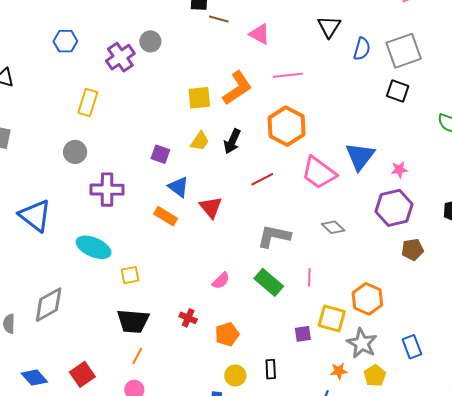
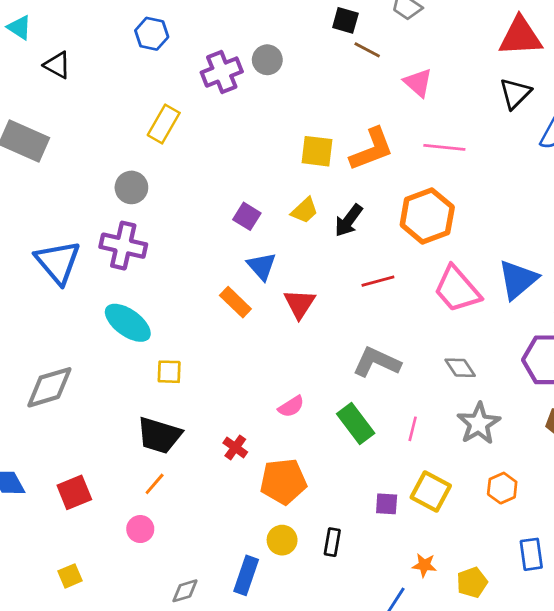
purple cross: (107, 190) -> (123, 246), moved
orange hexagon: (367, 299) -> (502, 488), moved, size x0.7
orange pentagon: (227, 334) -> (283, 481), size x1.4
gray star: (362, 343) -> (479, 424), moved

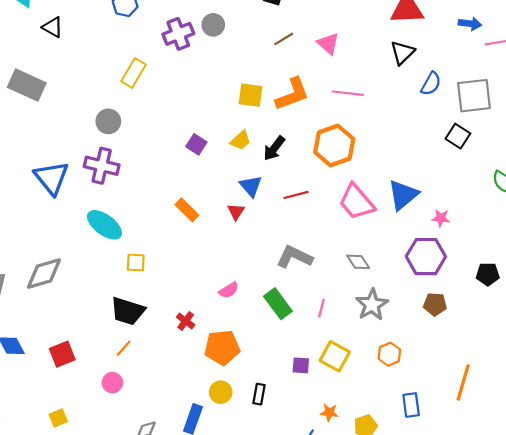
brown line: (367, 50) -> (284, 39), moved, turned -60
blue triangle: (262, 266) -> (251, 186), moved
red triangle: (300, 304) -> (236, 212), size x0.7

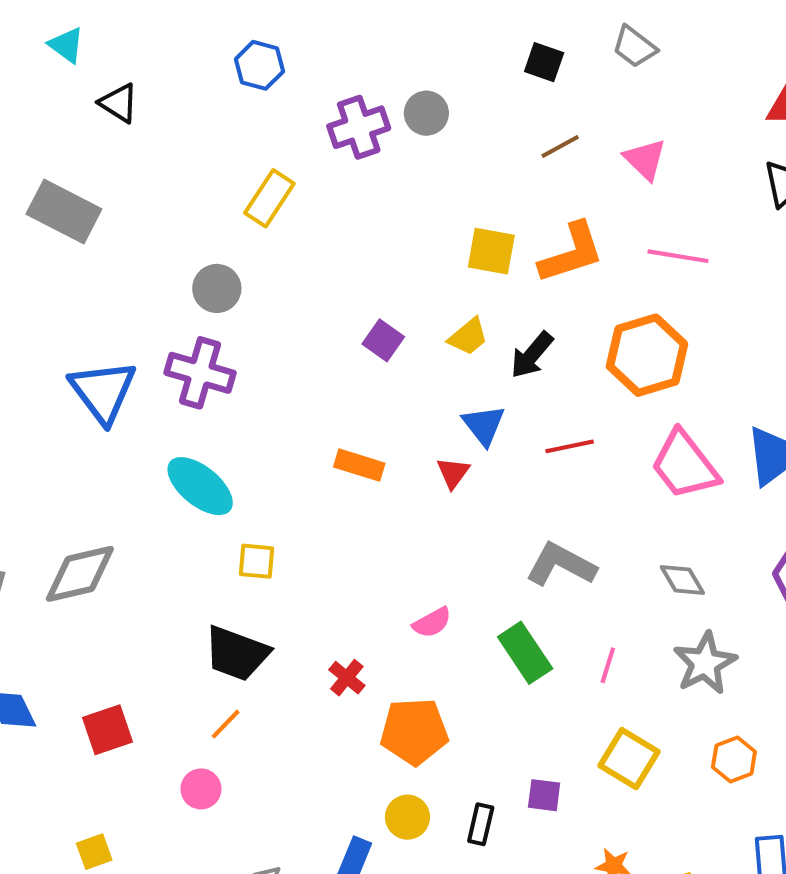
orange rectangle: (187, 210) -> (359, 465), turned -30
purple square: (301, 365) -> (544, 795), moved

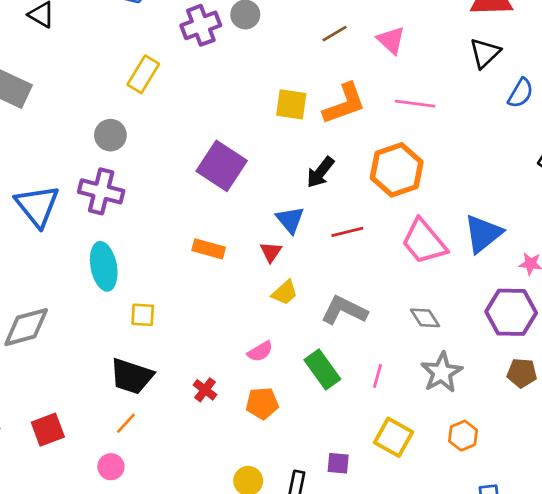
yellow trapezoid: (468, 337) -> (285, 293), moved
purple square: (383, 340) -> (222, 166), size x1.8
cyan ellipse: (200, 486) -> (104, 266), turned 42
orange pentagon: (414, 731) -> (262, 403), moved, size x0.7

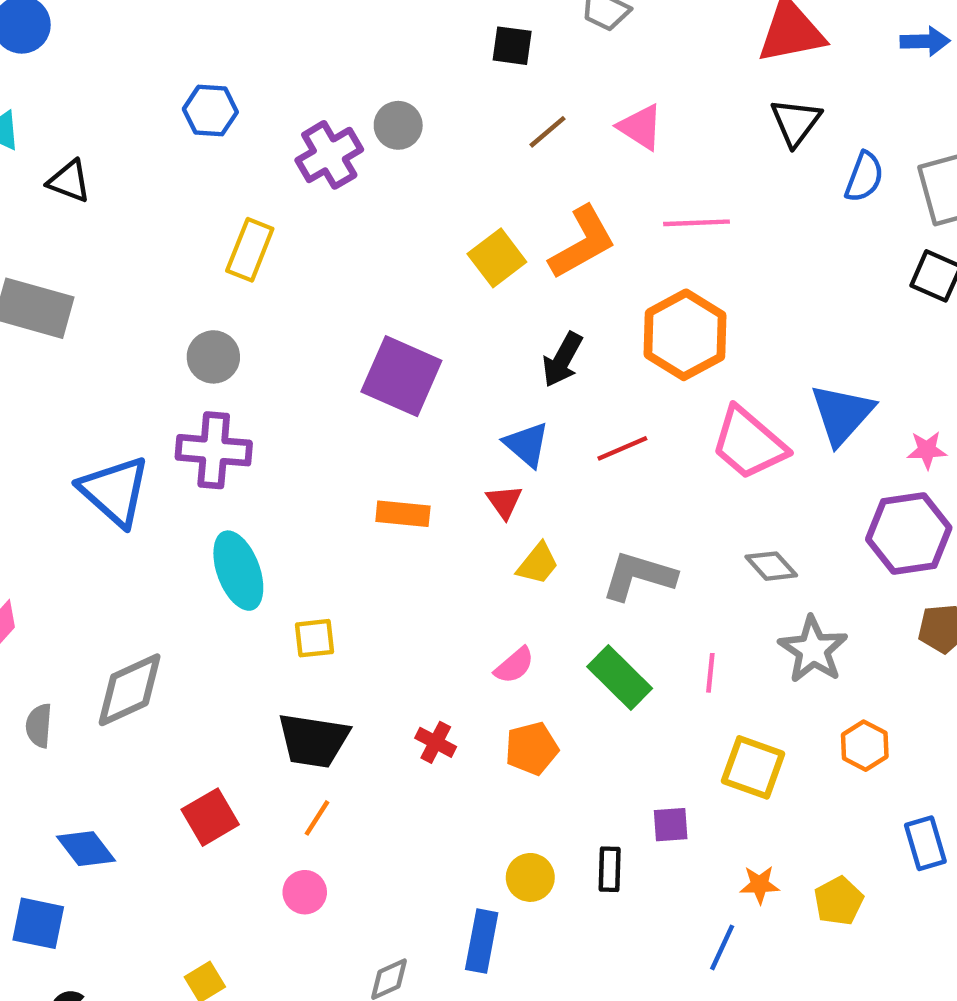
yellow square: (291, 104) -> (497, 258), turned -36
red square: (48, 430) -> (210, 817), moved

